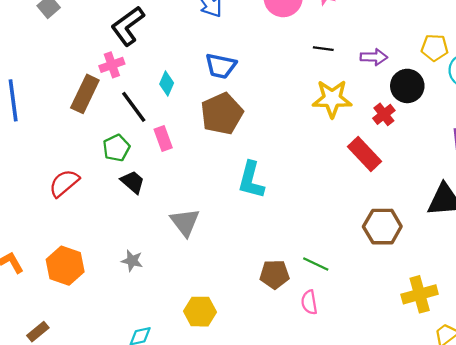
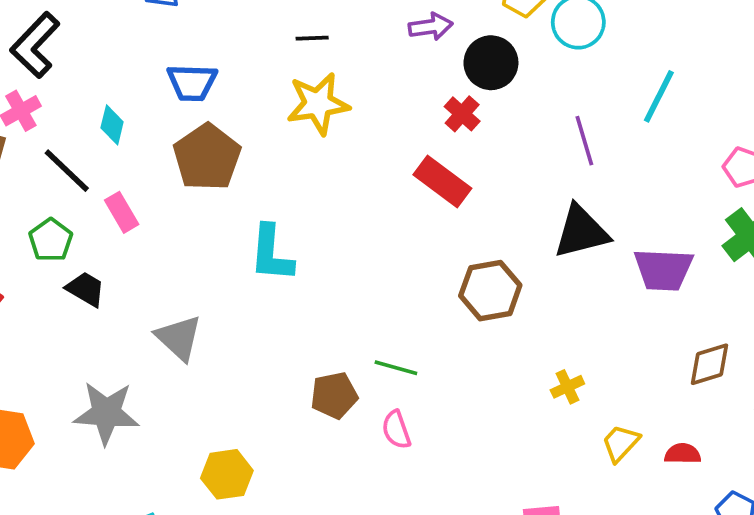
black line: (323, 49) -> (312, 38), moved
yellow star: (332, 99) -> (318, 104), moved
gray star: (132, 261) -> (106, 413), size x1.8
yellow cross: (420, 294) -> (567, 387), size x0.6

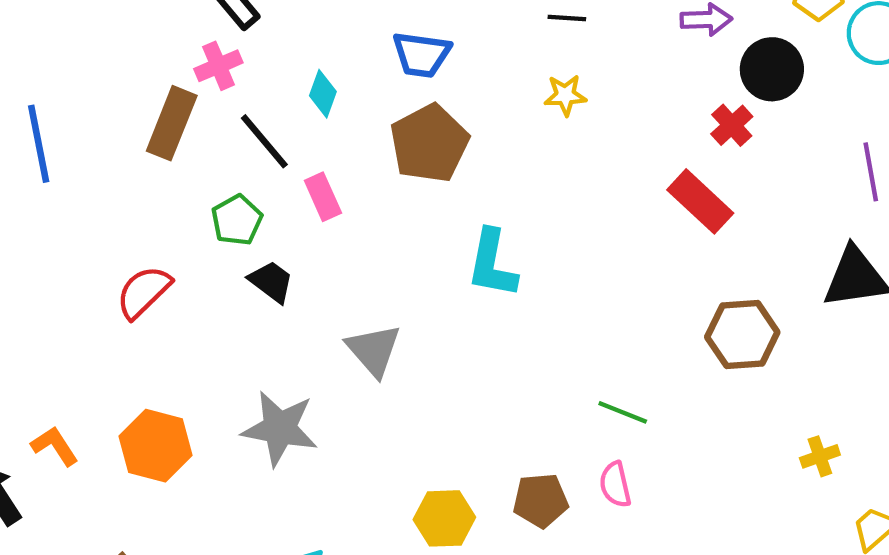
yellow star: (318, 104) -> (565, 95), size x0.6
brown pentagon: (334, 395) -> (541, 500), moved
yellow hexagon: (227, 474) -> (444, 518), moved

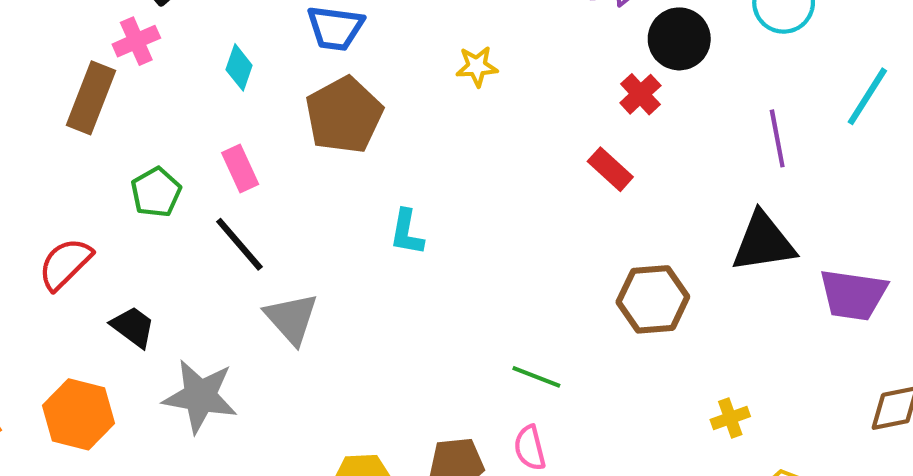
black line: (264, 141) -> (239, 244), moved
red rectangle: (700, 201) -> (610, 169), size x0.7
cyan L-shape: (492, 264) -> (407, 232), size x0.7
black trapezoid: (271, 282) -> (133, 327), moved

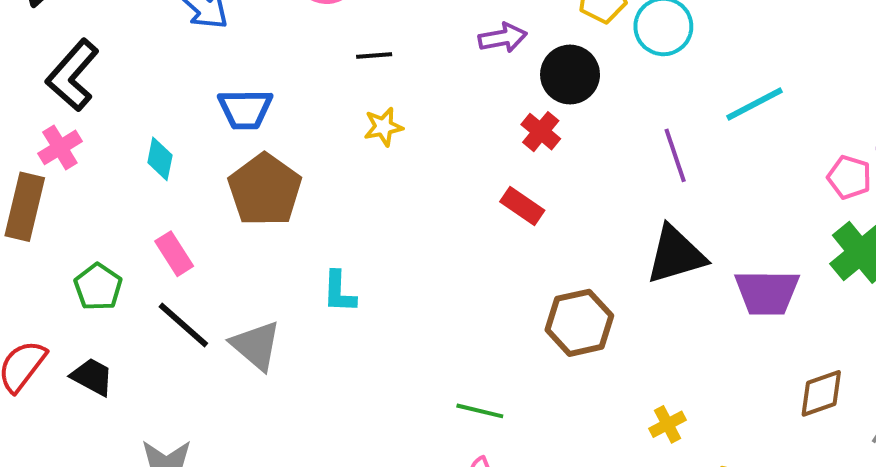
cyan line: (867, 96) -> (754, 104), turned 38
gray triangle: (291, 318) -> (256, 345), moved
black trapezoid: (133, 327) -> (92, 377), moved

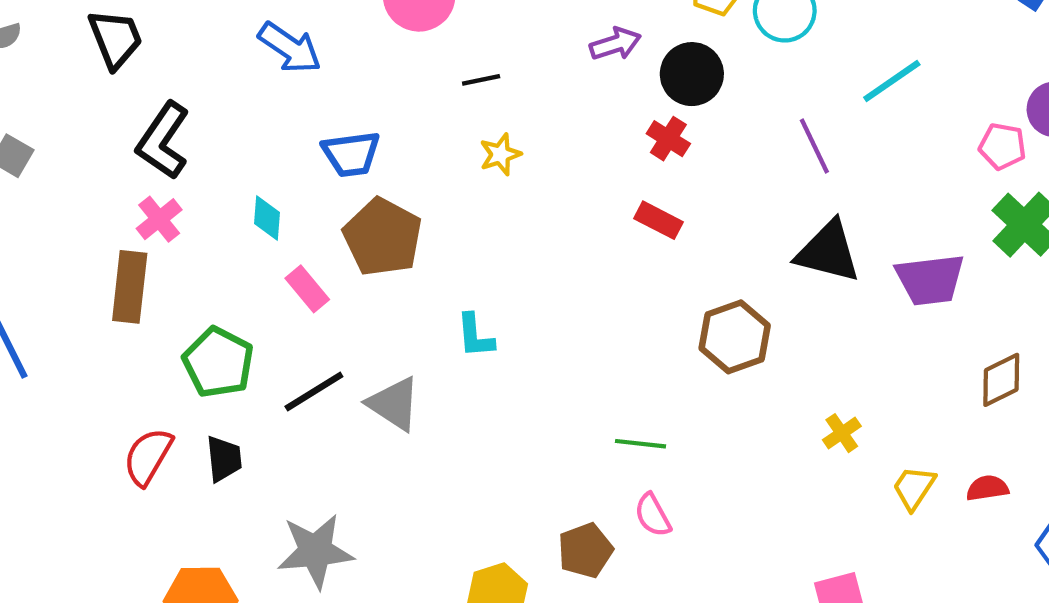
pink rectangle: (174, 254) -> (307, 289), moved
black triangle: (676, 255) -> (828, 252), turned 38
green pentagon: (98, 287) -> (218, 362), size x1.4
black line: (183, 325) -> (314, 391), turned -66
black trapezoid: (92, 377) -> (224, 459), turned 63

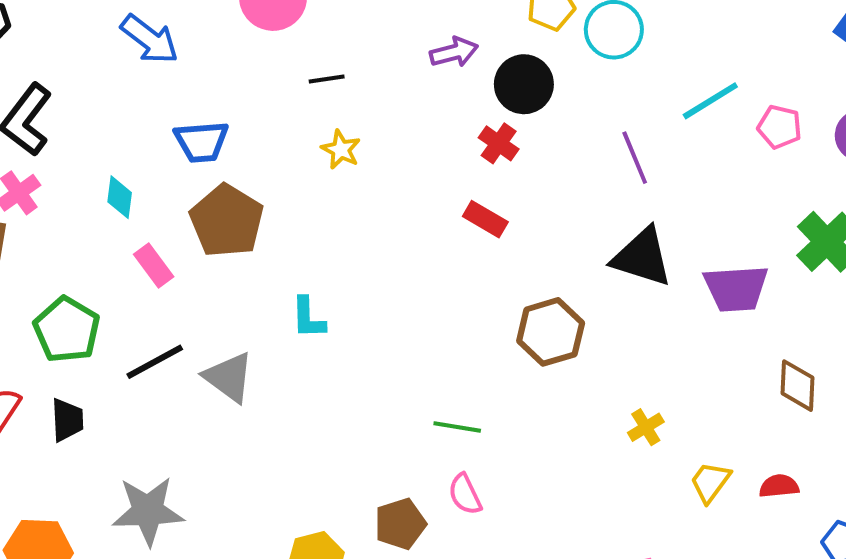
pink pentagon: (1002, 146) -> (780, 127), moved
yellow star: (500, 154) -> (341, 150), turned -30
brown diamond: (1001, 380) -> (797, 386), turned -64

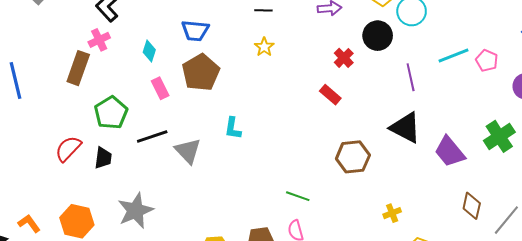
black circle: (524, 84) -> (378, 36), moved
pink pentagon: (780, 127) -> (487, 61), moved
purple trapezoid: (736, 288) -> (450, 152), turned 44
gray star: (148, 511) -> (135, 211), turned -30

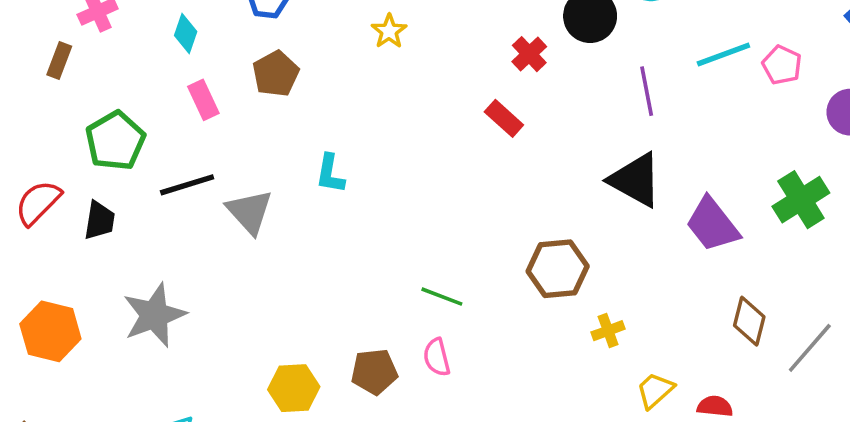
brown rectangle: (78, 68) -> (59, 60), size x0.6
brown pentagon: (201, 72) -> (276, 74), size x0.7
brown hexagon: (353, 157) -> (558, 269), moved

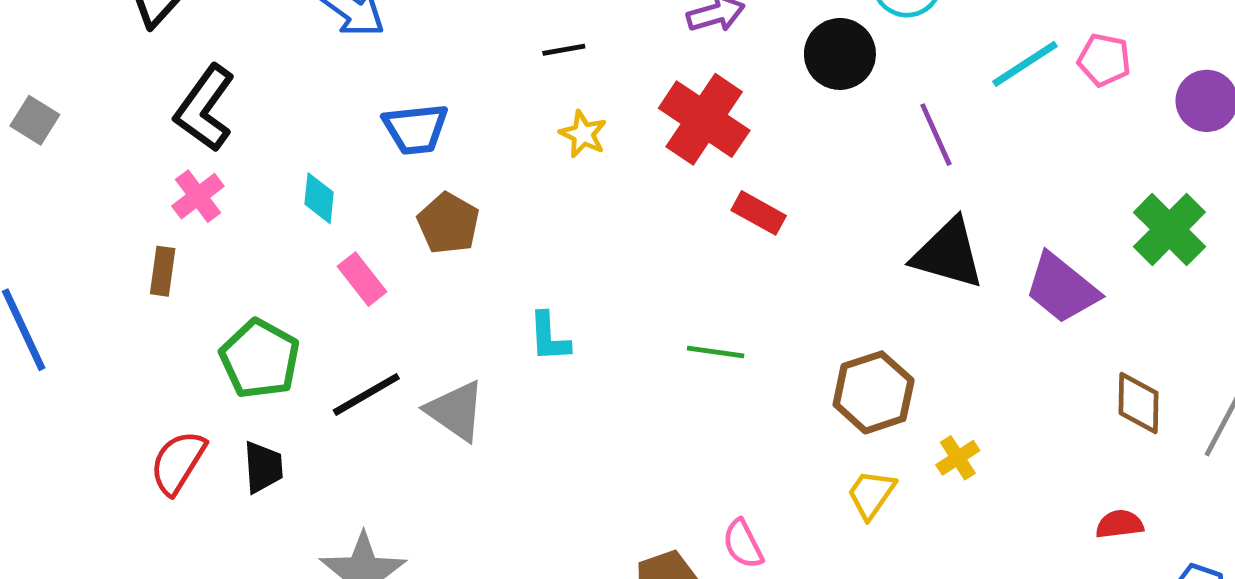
red cross: (529, 54) -> (704, 119), moved, size x1.8
green line: (442, 297) -> (716, 352), moved
yellow trapezoid: (655, 390) -> (871, 494), moved

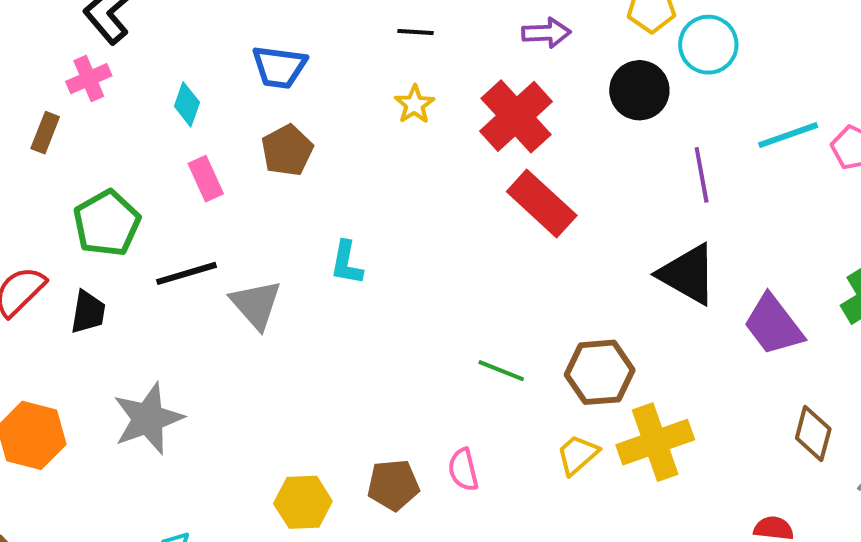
red rectangle: (759, 213) -> (542, 204), size x1.6
green line: (716, 352) -> (501, 371), moved
yellow cross: (958, 458) -> (655, 442), size x2.0

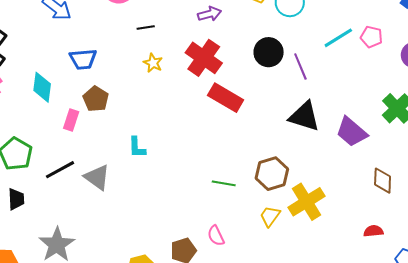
black circle: (639, 90) -> (269, 52), moved
cyan diamond: (187, 104) -> (42, 87), size x1.4
pink rectangle: (206, 179) -> (71, 120), moved, turned 55

